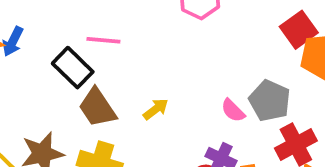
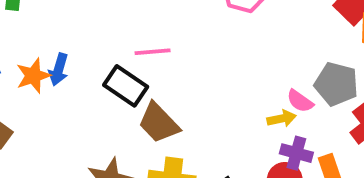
yellow arrow: (156, 109) -> (282, 118), moved, turned 36

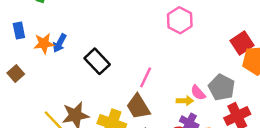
pink line: (153, 52) -> (146, 77), moved, turned -72
brown trapezoid: (159, 123) -> (138, 107), moved

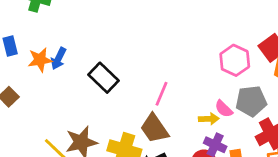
pink hexagon: (180, 20) -> (235, 60), moved
gray pentagon: (222, 87) -> (251, 101), turned -30

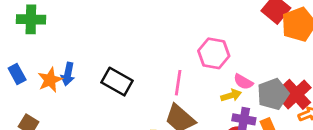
pink hexagon: (235, 60) -> (214, 53), moved
gray pentagon: (251, 101) -> (273, 94), moved

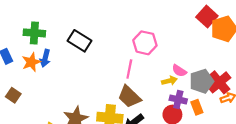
green cross: (31, 19) -> (34, 33), moved
pink hexagon: (214, 53) -> (145, 43), moved
black rectangle: (117, 82) -> (80, 41), moved

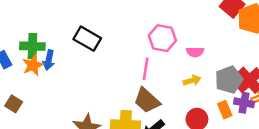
green cross: (34, 33) -> (32, 46), moved
pink semicircle: (179, 71) -> (195, 52), moved, turned -32
purple cross: (178, 100) -> (244, 103), moved

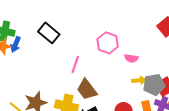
pink line: (146, 69) -> (75, 64), moved
yellow arrow: (192, 80) -> (139, 80), moved

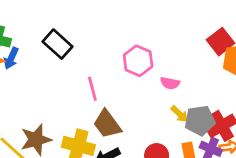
pink line: (75, 64) -> (92, 89), turned -36
yellow arrow: (139, 80) -> (179, 114), turned 48

